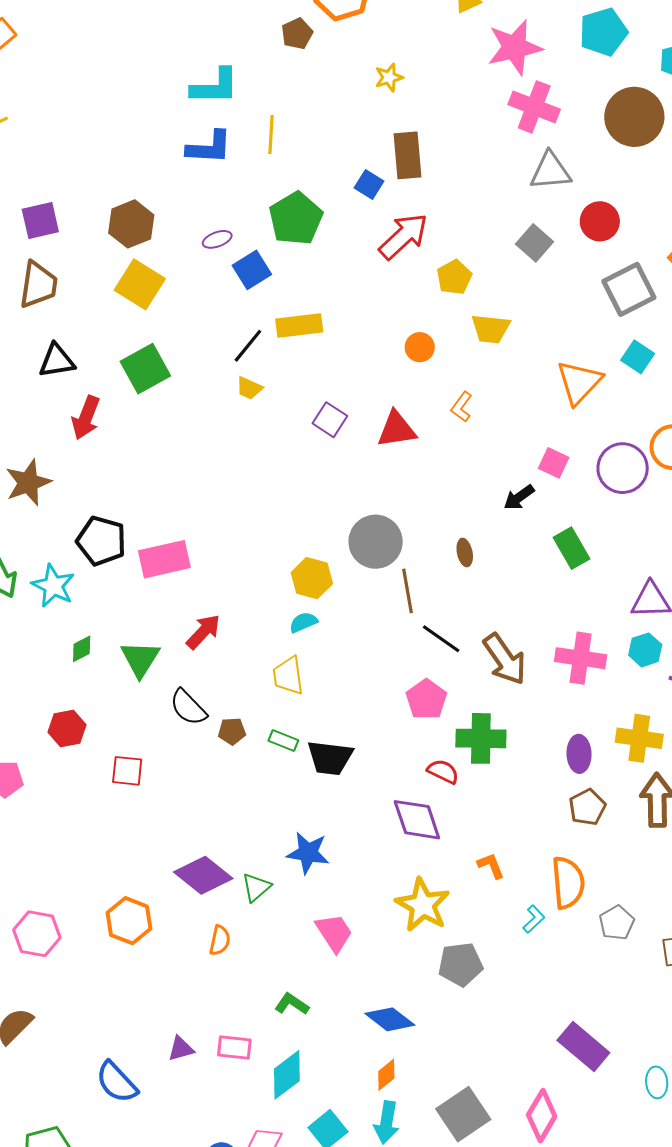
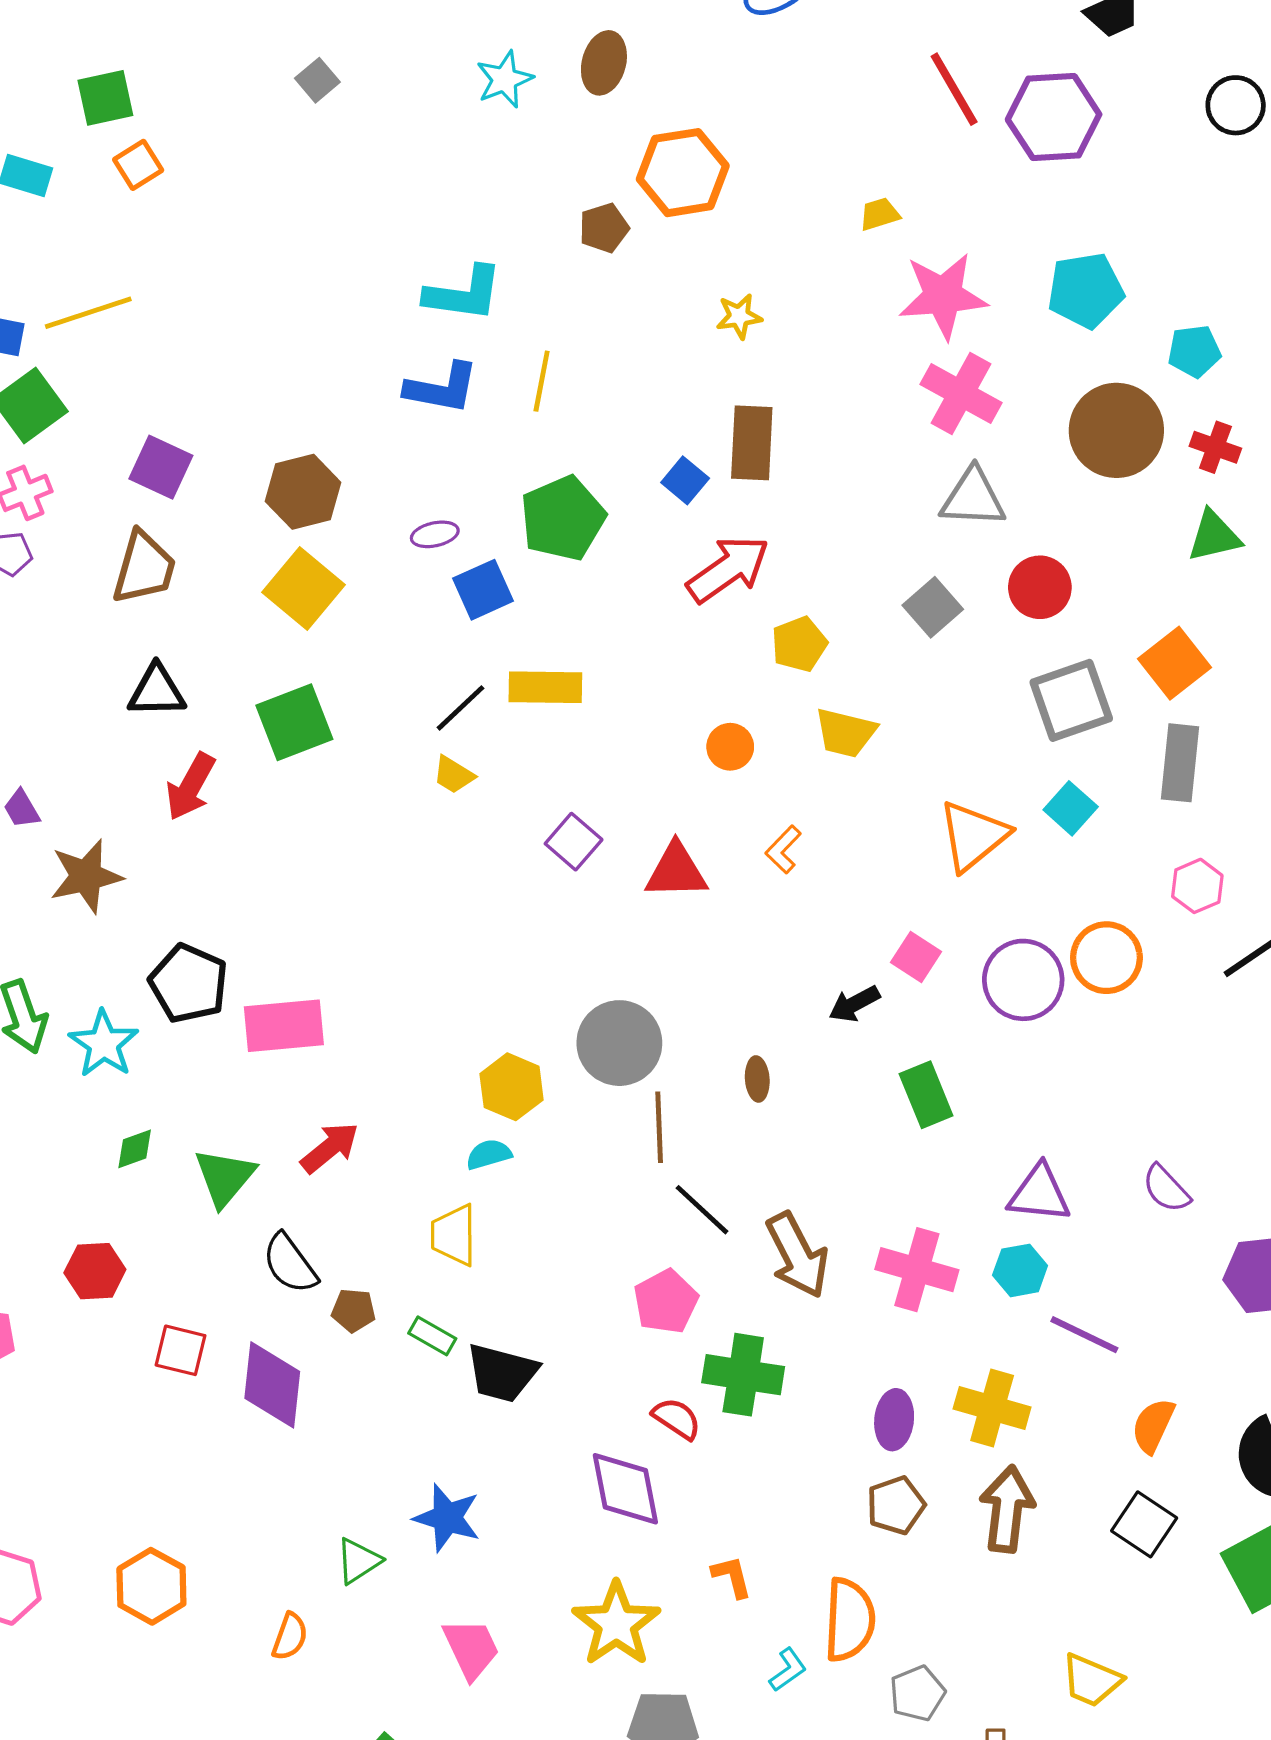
purple square: (40, 221) -> (161, 467), turned 30
purple diamond: (203, 875) -> (272, 1385), moved, turned 50

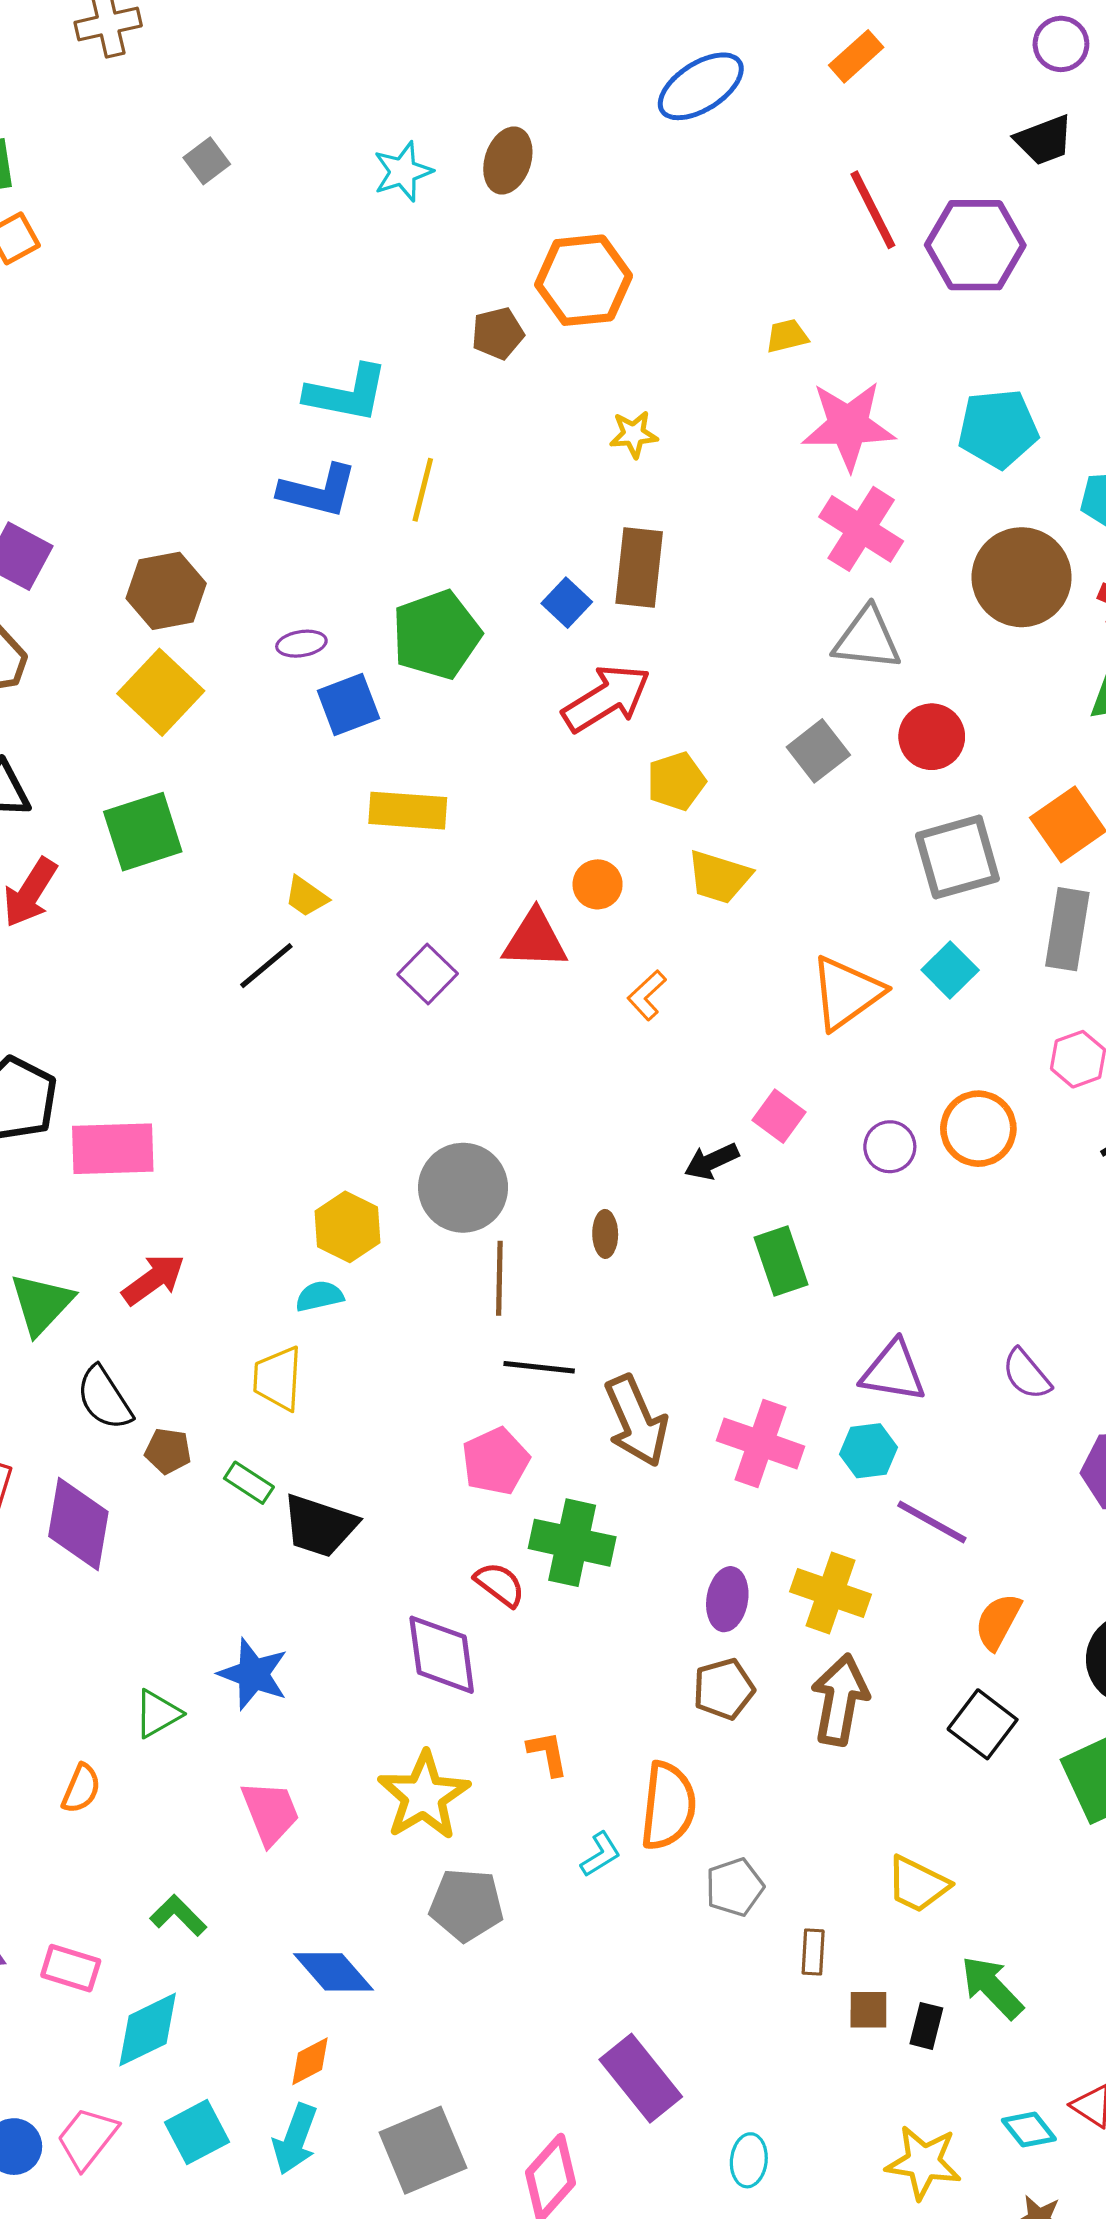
black line: (460, 708) -> (266, 966), moved
red triangle: (676, 871) -> (535, 940), moved
purple circle: (1023, 980) -> (890, 1147), size x0.6
black line: (702, 1210) -> (539, 1367), turned -40

